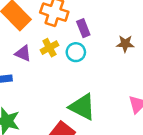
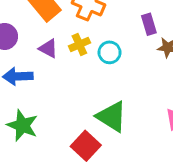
purple rectangle: (83, 28) -> (149, 24), moved

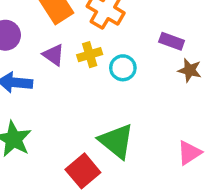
purple rectangle: (149, 24) -> (172, 41), turned -60

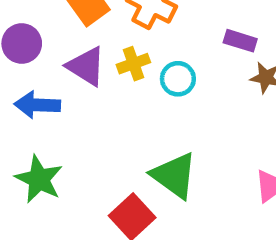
purple triangle: (54, 55) -> (86, 66), size x1.4

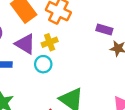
cyan circle: (178, 79) -> (43, 64), moved

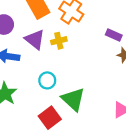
cyan circle: (43, 64) -> (47, 80), moved

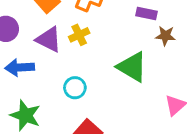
green triangle: (73, 99) -> (132, 67), moved

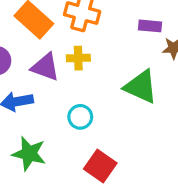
yellow cross: (79, 35) -> (78, 58), turned 30

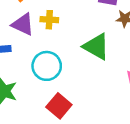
cyan circle: (80, 117) -> (47, 66), size x1.5

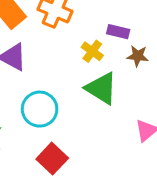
yellow cross: (49, 20) -> (92, 51), moved, turned 30

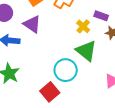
cyan circle: (40, 109) -> (66, 70), moved

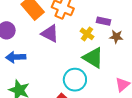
purple triangle: (32, 24) -> (50, 34), moved

